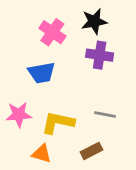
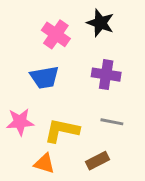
black star: (94, 21) -> (100, 23), turned 30
purple cross: (100, 55) -> (106, 75), moved

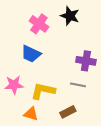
purple cross: (106, 75) -> (86, 61), moved
blue trapezoid: (44, 77) -> (31, 54), turned 35

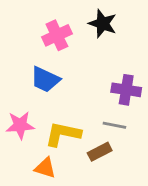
pink cross: (39, 24) -> (57, 35), turned 30
brown rectangle: (68, 112) -> (100, 152), moved

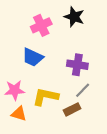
purple cross: (126, 90) -> (77, 65), moved
gray line: (114, 125) -> (83, 90), turned -56
orange triangle: (45, 168) -> (19, 114), moved

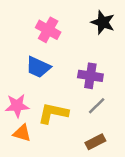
black star: (74, 17) -> (103, 22), moved
pink cross: (41, 25) -> (48, 30), turned -36
brown rectangle: (72, 109) -> (95, 142), moved

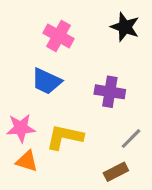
gray line: (97, 106) -> (131, 139), moved

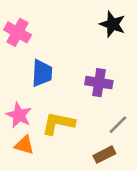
pink cross: (59, 36) -> (18, 32), moved
blue trapezoid: (46, 81) -> (42, 73), turned -112
pink star: (21, 128) -> (19, 115), turned 30

